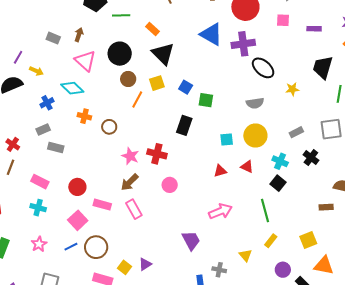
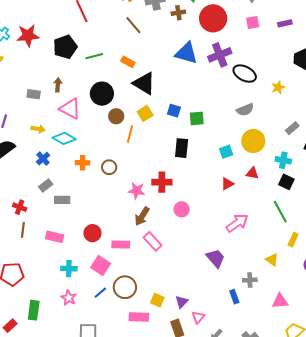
yellow arrow: (36, 71) -> (38, 129), moved
cyan cross: (38, 208) -> (69, 269), moved
purple triangle: (145, 264) -> (182, 302), moved

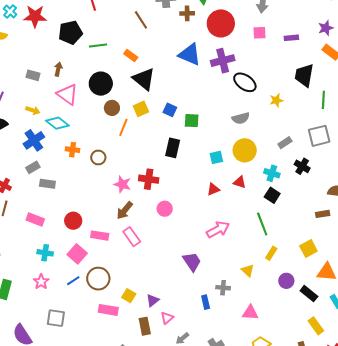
blue cross: (43, 159) -> (34, 140), size x1.5

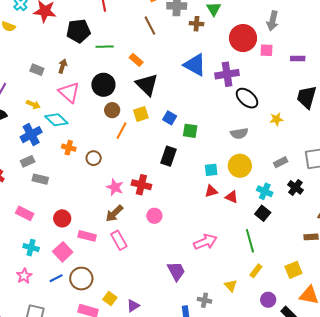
red circle: (221, 23) -> (243, 38), moved
red triangle: (213, 189) -> (211, 191), moved

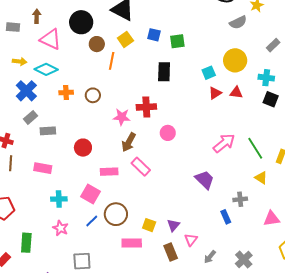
gray semicircle: (239, 133) -> (238, 22), moved
red circle: (62, 218) -> (83, 148), moved
green line: (250, 241) -> (255, 148), moved

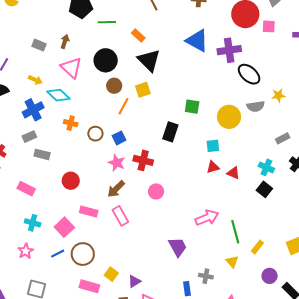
blue square: (154, 35) -> (119, 138), moved, turned 32
yellow circle: (235, 60) -> (229, 117), moved

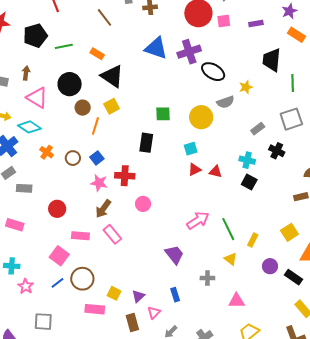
orange cross: (71, 123) -> (47, 152), turned 32
cyan cross: (33, 223) -> (12, 266), moved
blue rectangle: (187, 289) -> (175, 295), moved

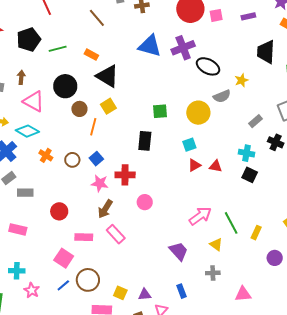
yellow triangle: (231, 259) -> (216, 244), moved
purple triangle: (138, 296) -> (145, 295), turned 40

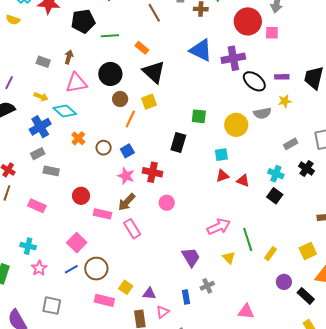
purple rectangle: (248, 16) -> (282, 77), moved
pink triangle: (34, 101) -> (76, 83), turned -50
pink rectangle: (84, 237) -> (102, 214), moved
gray cross: (213, 273) -> (207, 286), moved, turned -32

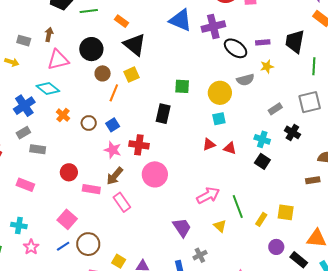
yellow arrow: (41, 97) -> (12, 62), moved
cyan square: (221, 155) -> (219, 119), moved
pink circle: (167, 203) -> (155, 174), size x1.6
yellow square: (308, 251) -> (286, 212), moved, turned 36

